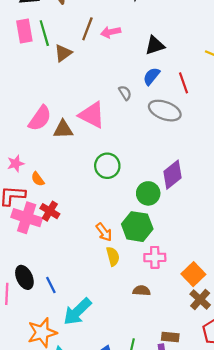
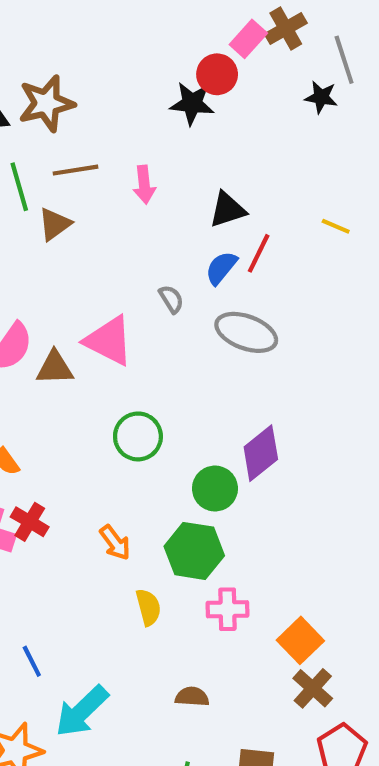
brown line: (87, 29) -> (76, 170), moved, turned 60
pink arrow: (111, 32) -> (144, 185), turned -84
red line: (184, 83) -> (259, 253), moved, turned 45
orange arrow: (104, 232) -> (115, 543), moved
brown semicircle: (142, 291) -> (192, 697), moved

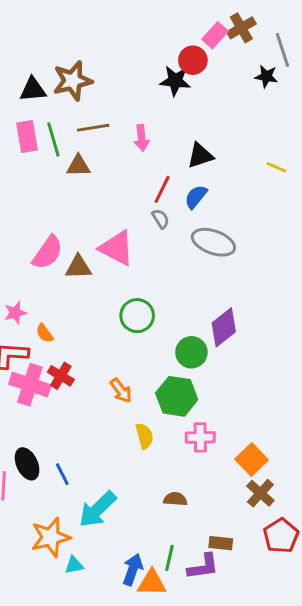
brown triangle: (55, 224) -> (78, 166), turned 35
red line: (259, 253) -> (162, 189), moved

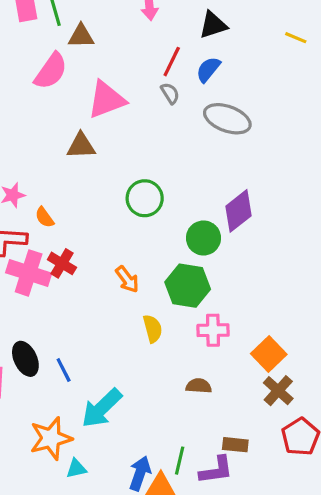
pink triangle: (117, 248) -> (107, 100), moved, turned -48
pink semicircle: (48, 252) -> (51, 71), moved
brown semicircle: (175, 499) -> (199, 386), moved

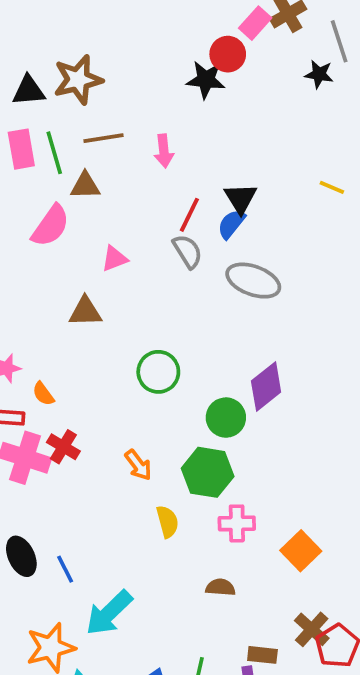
black triangle: (213, 25) -> (241, 198), moved, turned -44
gray semicircle: (170, 93) -> (188, 251), size x1.4
pink triangle: (107, 100) -> (114, 259), size x0.6
brown cross: (278, 391) -> (312, 629), moved

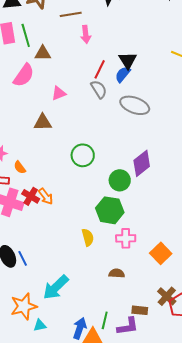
brown line: (104, 138) -> (71, 14), moved
orange arrow: (138, 465) -> (46, 196), moved
blue line: (65, 569) -> (23, 258), moved

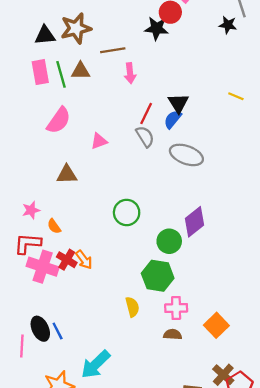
brown triangle: (43, 53) -> (81, 71), moved
brown triangle: (43, 122) -> (67, 175), moved
brown semicircle: (117, 273) -> (173, 334), moved

